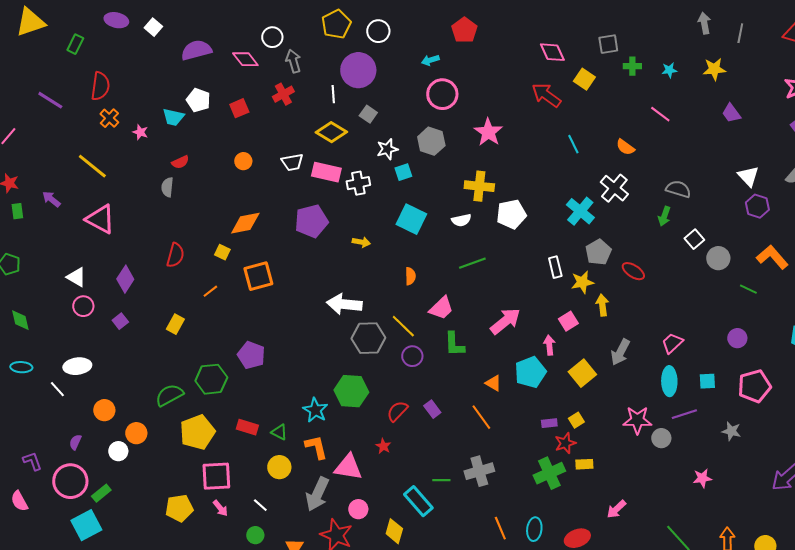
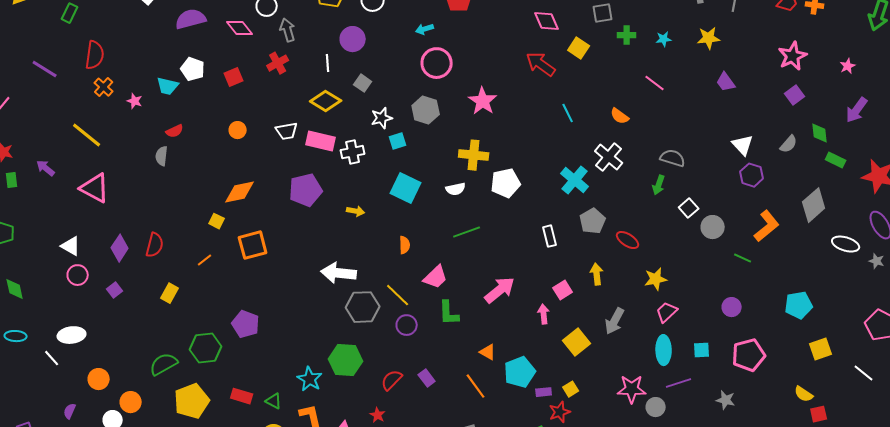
purple circle: (358, 70) -> (353, 39), size x0.7
red semicircle: (175, 255) -> (155, 245), moved
orange L-shape: (772, 257) -> (767, 226), turned 92
yellow star: (582, 282) -> (656, 279), moved
cyan pentagon: (530, 372) -> (520, 372), moved

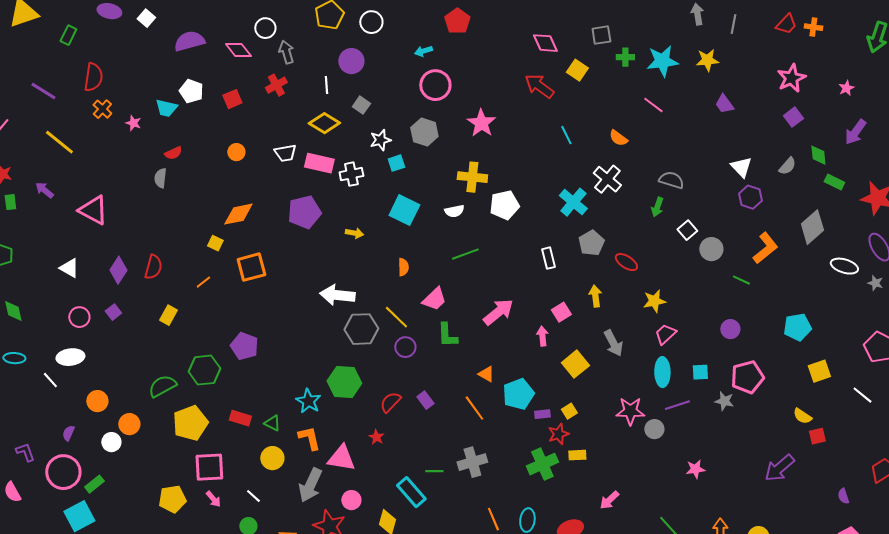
cyan star: (664, 39) -> (662, 61), size x2.0
yellow line: (87, 135) -> (59, 142), moved
pink circle: (78, 275) -> (79, 317), moved
gray arrow: (615, 321) -> (613, 343), turned -56
gray star: (726, 400) -> (724, 401), moved

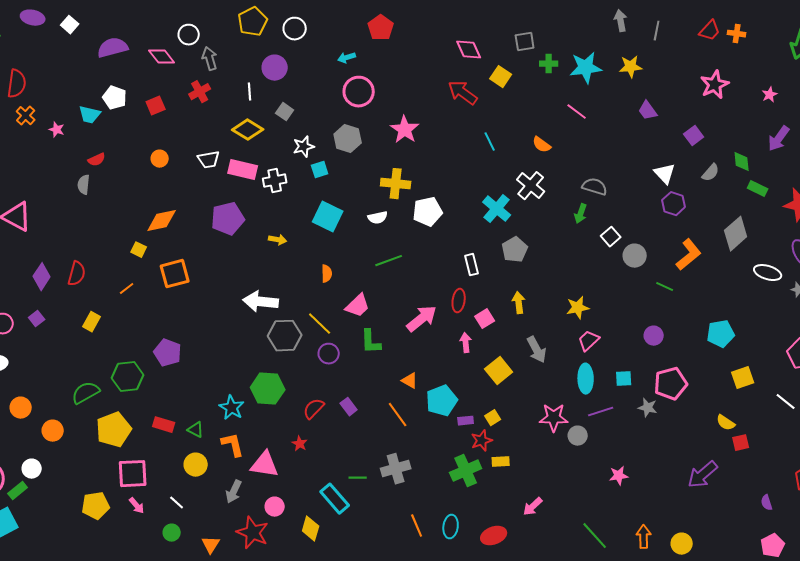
purple square: (793, 117) -> (694, 136), moved
red ellipse: (626, 262) -> (459, 301), moved, turned 65
white circle: (111, 442) -> (32, 469), moved
gray arrow: (310, 485) -> (234, 492), size x0.7

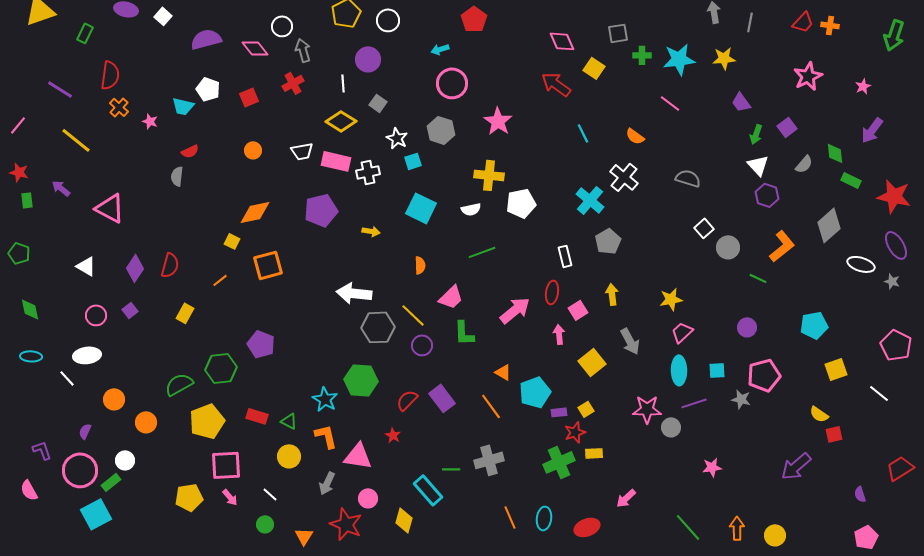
white star: (304, 147) -> (397, 138), turned -30
green arrow: (581, 214) -> (756, 134), moved
purple rectangle: (349, 407) -> (442, 398), size x1.5

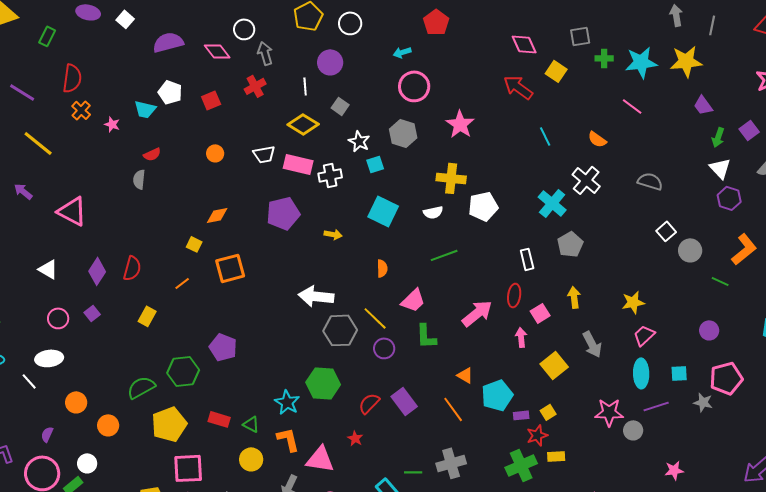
yellow star: (724, 58) -> (686, 61), size x1.4
orange diamond: (255, 212) -> (217, 215), size x0.7

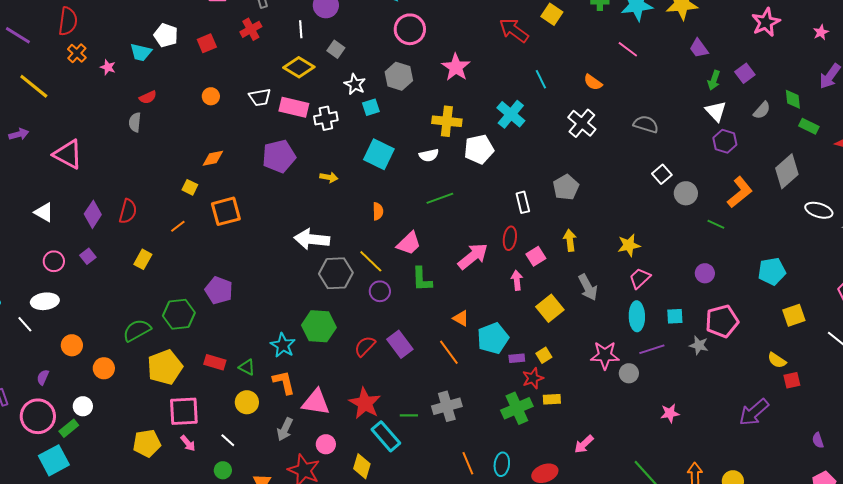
purple arrow: (23, 191) -> (19, 134), turned 126
cyan cross: (552, 203) -> (511, 114), moved
red star: (355, 438) -> (365, 403), moved, size x2.0

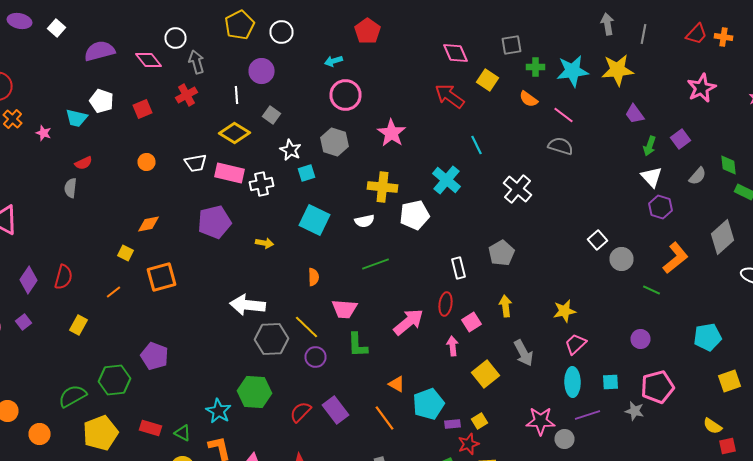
orange semicircle: (593, 82) -> (528, 99), moved
gray semicircle: (646, 124) -> (560, 146), moved
pink trapezoid: (409, 243) -> (344, 309), turned 48

